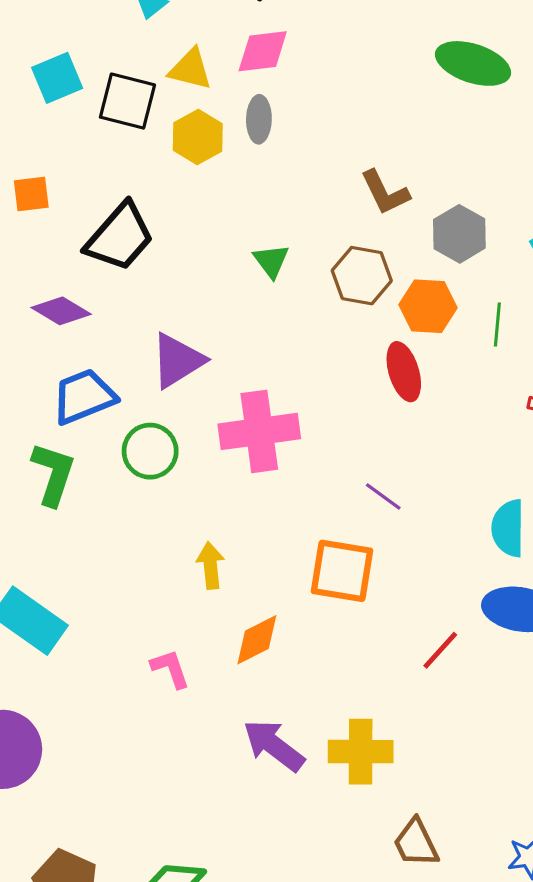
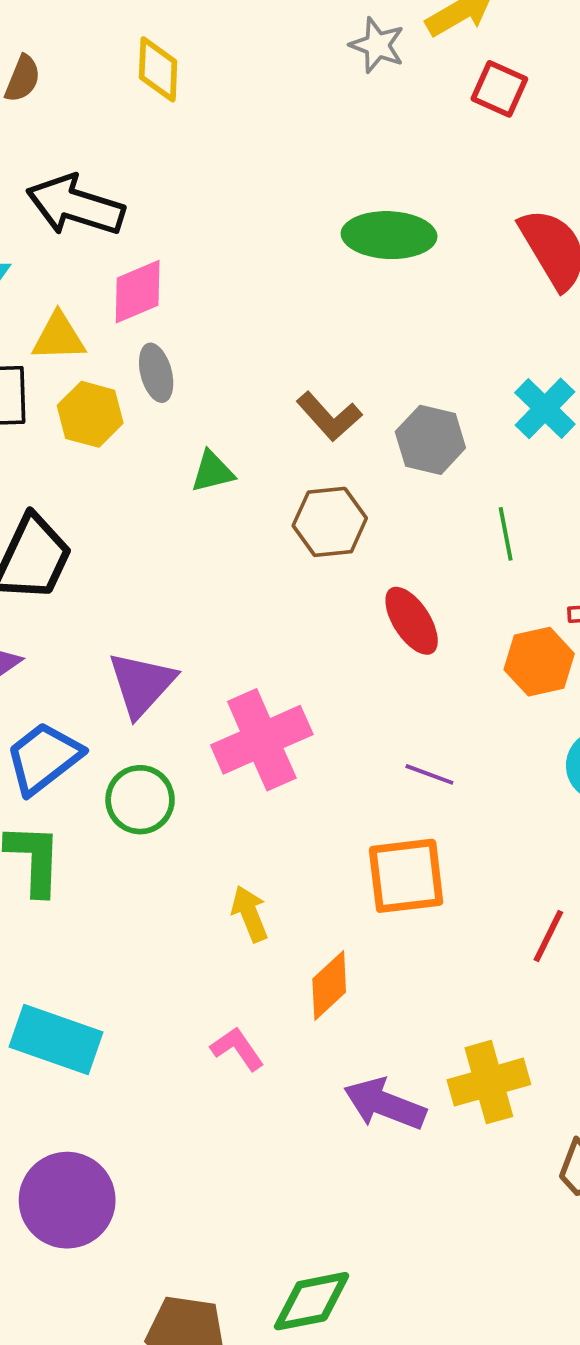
green triangle: (271, 261) -> (212, 472), moved, turned -51
orange hexagon: (428, 306) -> (539, 662), moved

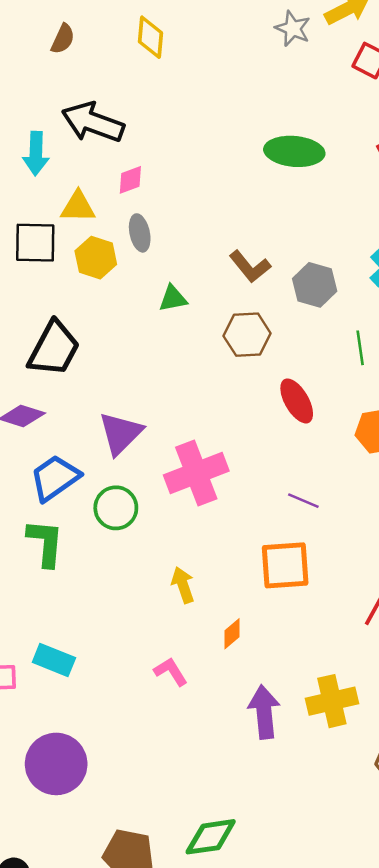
pink diamond: (138, 292) -> (130, 180), size x0.7
orange diamond: (329, 986) -> (232, 634), size x0.7
cyan rectangle: (56, 1040) -> (54, 660), size x0.7
purple arrow: (385, 1104) -> (264, 712), turned 60

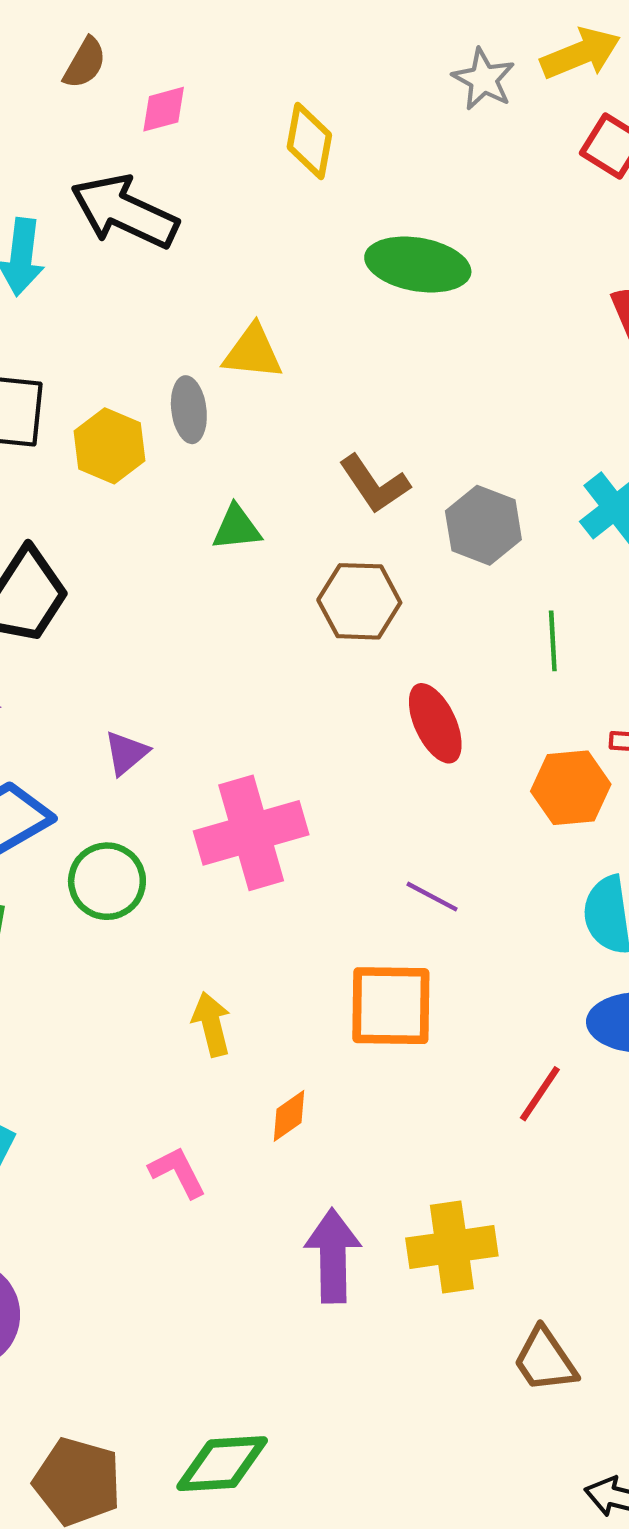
yellow diamond: (150, 37) -> (309, 141), moved
green ellipse: (294, 151) -> (418, 265), moved
pink diamond: (130, 180) -> (164, 109), moved
yellow triangle: (78, 207) -> (253, 352), moved
purple triangle: (121, 433) -> (126, 753), size x0.6

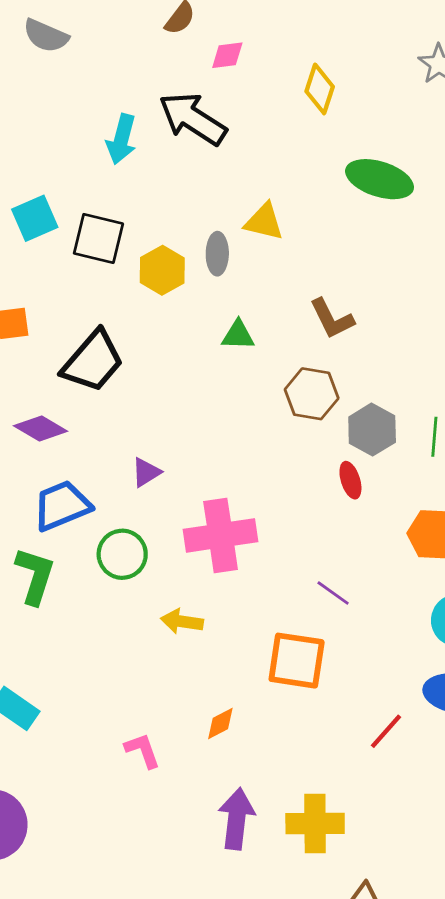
gray hexagon: (483, 525) -> (372, 430), moved
red ellipse: (435, 723) -> (350, 480), size x0.7
yellow arrow: (211, 1024) -> (182, 621), moved, turned -75

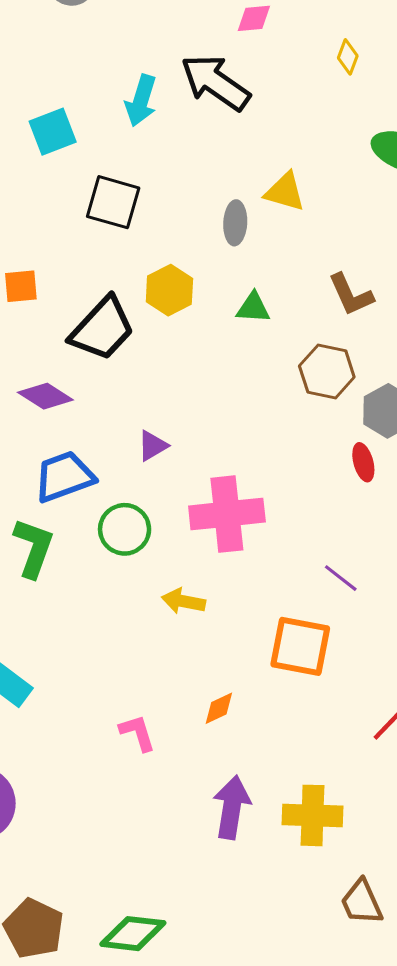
yellow diamond: (320, 89) -> (348, 57), size x0.7
cyan square: (35, 218) -> (53, 132), moved
yellow hexagon: (162, 270) -> (169, 290), moved

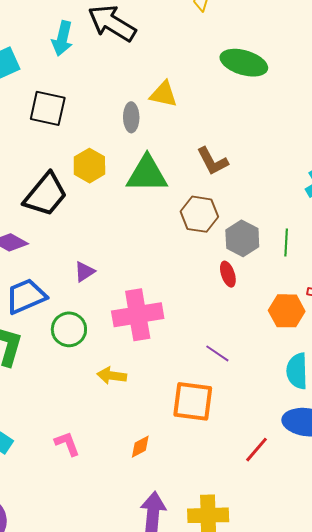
green triangle: (253, 308) -> (147, 174), size x1.8
pink L-shape: (137, 733) -> (67, 444), moved

